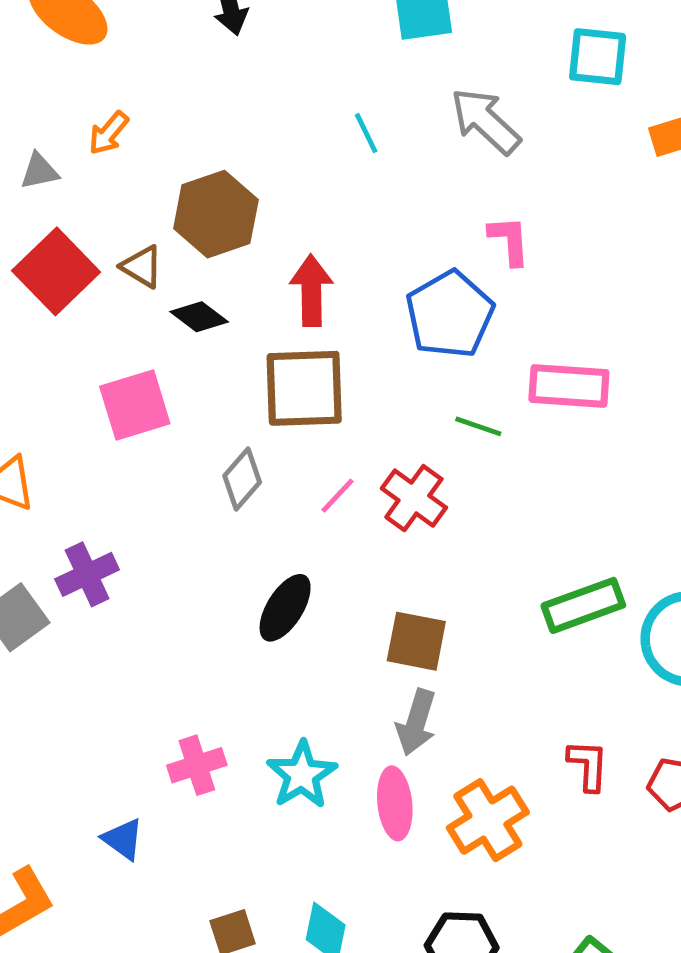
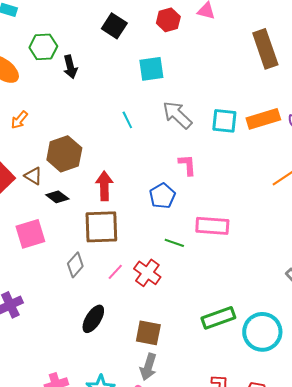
cyan square: (598, 57) -> (224, 121), moved
blue pentagon: (450, 314) -> (162, 196), size x0.7

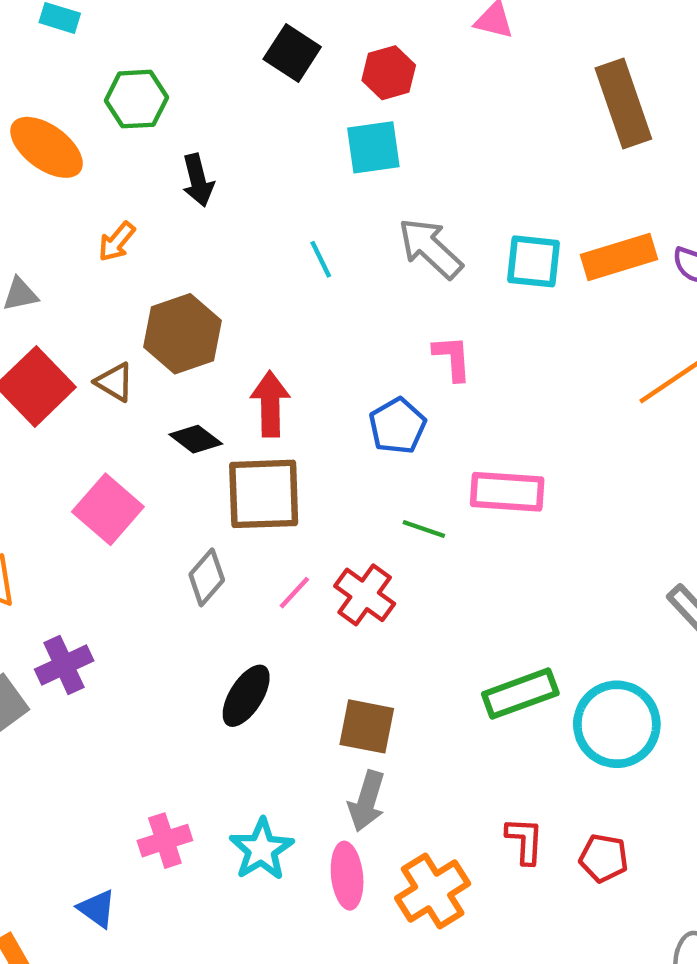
red hexagon: (168, 20) -> (389, 73), moved
black arrow: (70, 67) -> (198, 180), moved
orange arrow: (19, 120) -> (117, 242), moved
black diamond: (57, 197) -> (196, 439), moved
pink square: (30, 234) -> (108, 509), turned -32

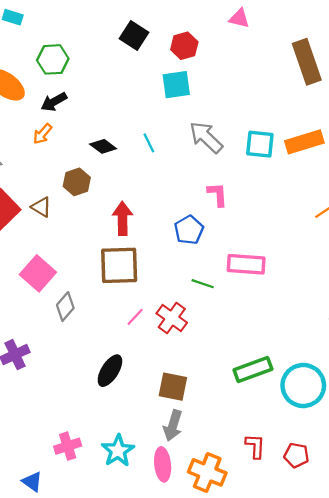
black arrow: (198, 180) -> (54, 102), moved, turned 75
brown hexagon: (183, 334) -> (77, 182), size x0.7
black diamond: (196, 439) -> (103, 146), moved
gray diamond: (207, 577) -> (65, 307), moved
orange cross: (433, 891) -> (207, 472), turned -36

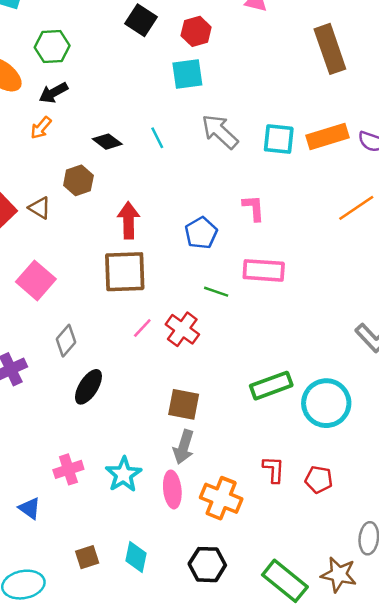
pink L-shape: (217, 194) -> (254, 208), moved
gray diamond: (65, 307) -> (66, 341), moved
black ellipse: (110, 371) -> (88, 387), moved

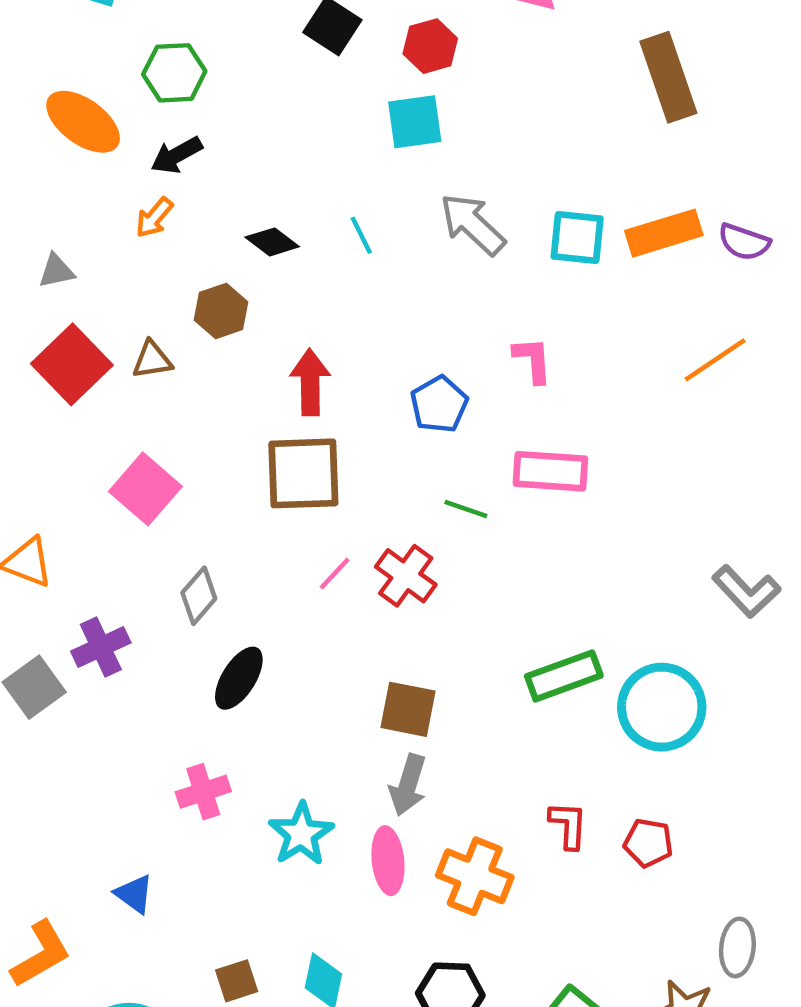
brown triangle: (40, 208) -> (152, 360), turned -40
pink cross: (68, 469) -> (203, 792), moved

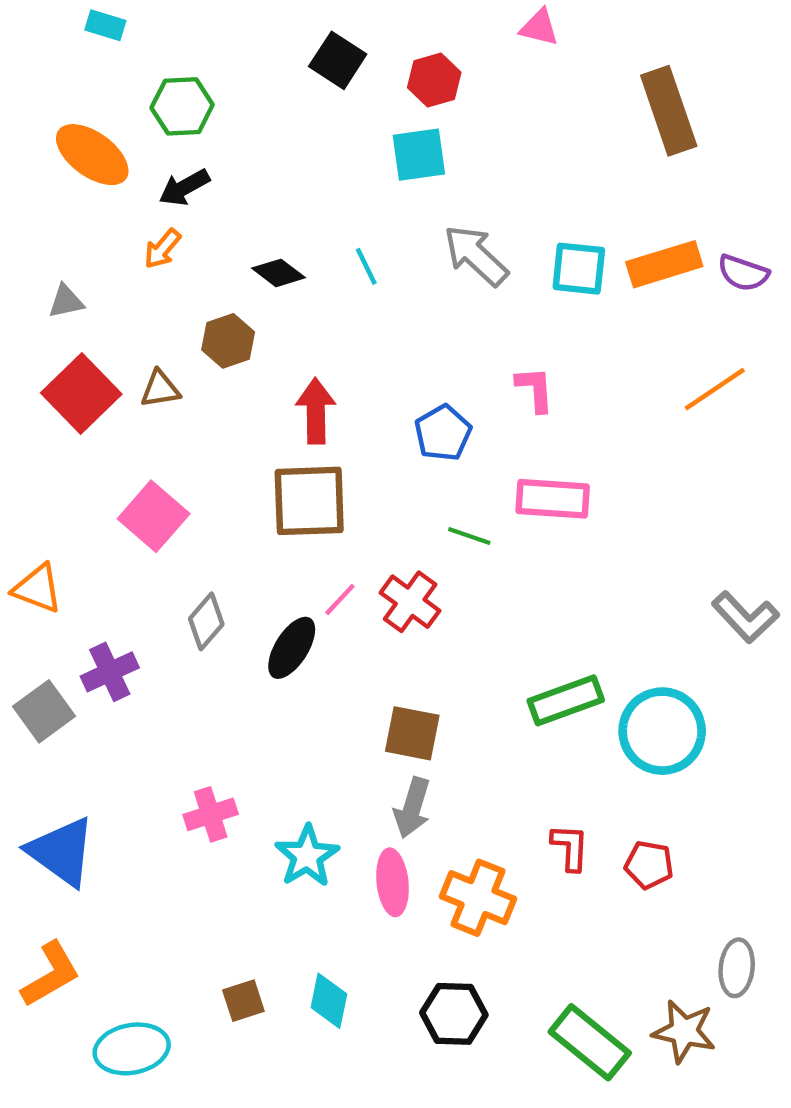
black ellipse: (239, 678) -> (292, 648), moved
blue triangle: (134, 894) -> (62, 852), moved, size x1.8

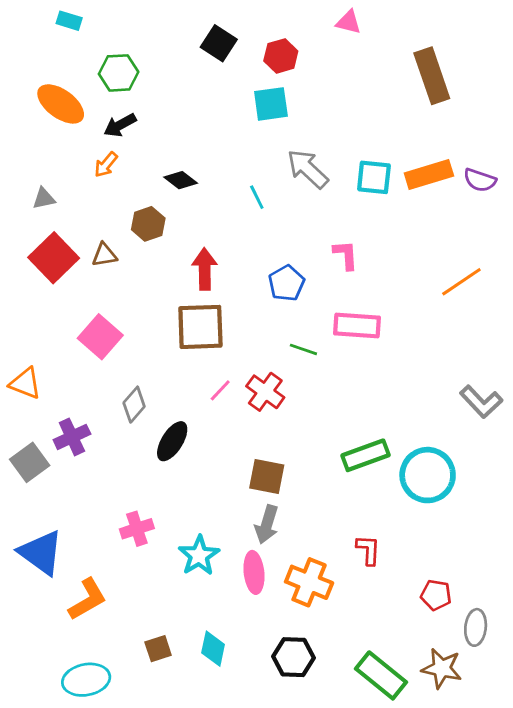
cyan line: (366, 266) -> (257, 197), moved
orange line: (715, 389) -> (461, 282), moved
black ellipse: (292, 648) -> (172, 441), moved
red pentagon: (649, 865) -> (436, 595), moved
orange L-shape: (51, 974) -> (87, 599), moved

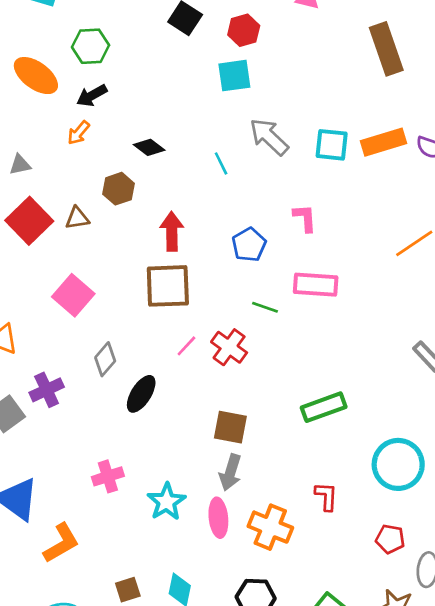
cyan circle: (428, 475) -> (398, 464), moved

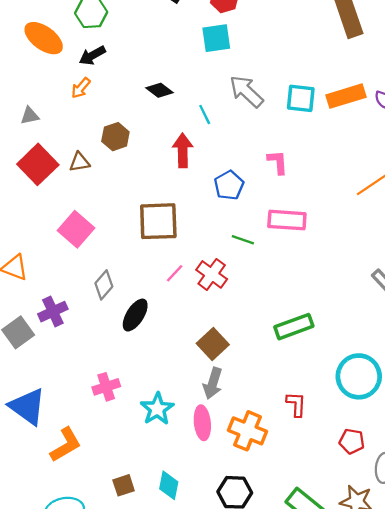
black diamond: (149, 147) -> (159, 90), moved
red arrow: (172, 231) -> (183, 151), moved
brown square: (230, 427) -> (213, 344), turned 36

